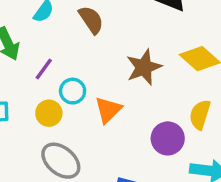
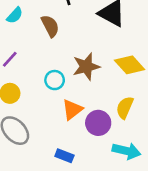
cyan circle: (73, 91) -> (55, 80), moved
orange triangle: (108, 110) -> (72, 110), moved

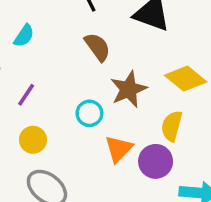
brown semicircle: (50, 26) -> (97, 47), moved
yellow semicircle: (125, 108) -> (172, 126), moved

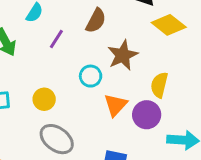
brown semicircle: (97, 47) -> (96, 21), turned 65
yellow diamond: (186, 79) -> (169, 25), moved
purple line: (26, 95) -> (56, 39), moved

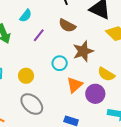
brown semicircle: (96, 21) -> (67, 26), turned 84
yellow semicircle: (159, 85) -> (106, 74), turned -78

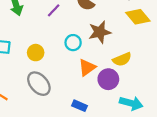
yellow semicircle: (106, 74) -> (122, 59), turned -60

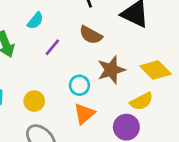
yellow diamond: (138, 17) -> (156, 70), moved
orange triangle: (87, 67) -> (84, 114), moved

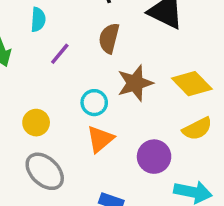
cyan semicircle: (35, 21) -> (38, 20), turned -36
brown semicircle: (91, 35) -> (109, 38), turned 75
yellow semicircle: (141, 101) -> (197, 129), moved

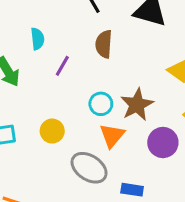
brown star: (135, 83) -> (137, 105), moved
gray ellipse: (45, 171) -> (89, 168), moved

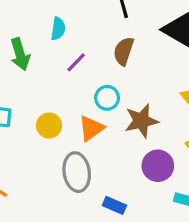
cyan circle: (101, 104) -> (107, 98), moved
orange triangle: (112, 135) -> (91, 128), moved
gray ellipse: (89, 168) -> (77, 172), turned 33

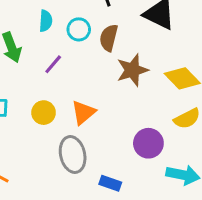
purple line: (76, 62) -> (53, 64), moved
cyan circle: (107, 98) -> (79, 29), moved
brown star: (141, 121) -> (132, 70), moved

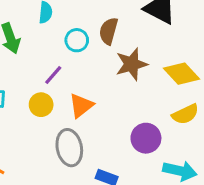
cyan circle: (79, 29) -> (77, 40), moved
purple line: (53, 64) -> (53, 75), moved

